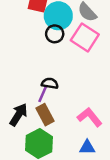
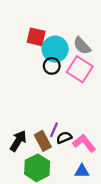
black semicircle: (50, 83) -> (64, 138), moved, turned -32
purple line: (43, 94) -> (54, 130), moved

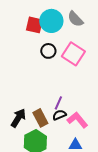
gray semicircle: (82, 46) -> (75, 19), moved
cyan circle: (55, 49) -> (51, 21), moved
purple line: (54, 130) -> (58, 103), moved

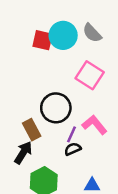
black circle: (48, 51) -> (56, 108), moved, size x1.6
brown rectangle: (40, 118) -> (32, 130), moved
pink L-shape: (77, 120) -> (94, 125), moved

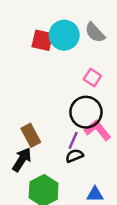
pink square: (90, 75) -> (92, 77), size x0.6
black circle: (56, 108) -> (86, 112), moved

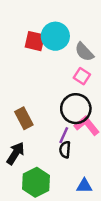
gray semicircle: (95, 33) -> (84, 52), moved
brown rectangle: (31, 135) -> (24, 118), moved
black semicircle: (74, 156) -> (65, 150), turned -63

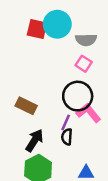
gray semicircle: (84, 52) -> (86, 40), turned -48
brown rectangle: (24, 118) -> (26, 106), turned -36
black arrow: (15, 153) -> (35, 140), moved

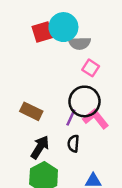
red square: (37, 29) -> (42, 32), turned -30
gray semicircle: (86, 40) -> (80, 43), moved
purple line: (66, 122) -> (71, 118), moved

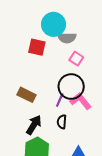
red square: (42, 32) -> (37, 47), moved, turned 30

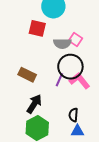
gray semicircle: (67, 38) -> (62, 43), moved
black semicircle: (62, 122) -> (73, 115), moved

